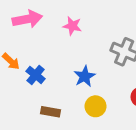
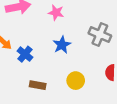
blue star: (85, 76) -> (62, 45), moved

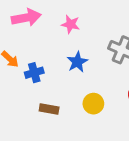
blue cross: (25, 54) -> (34, 73), turned 35

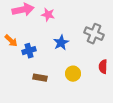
pink star: (71, 24) -> (48, 15), moved

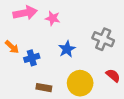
red semicircle: (103, 67) -> (113, 75), turned 128
yellow circle: (73, 74) -> (80, 83), size x1.5

